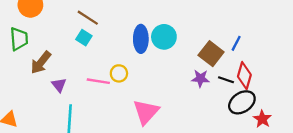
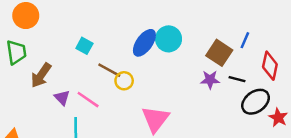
brown line: (88, 18) -> (109, 70), moved
blue ellipse: (141, 39) -> (144, 43), turned 40
red diamond: (244, 76) -> (270, 66), moved
pink line: (98, 81) -> (88, 100), moved, turned 30

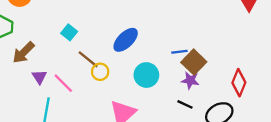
cyan circle: (169, 39) -> (146, 75), moved
blue line: (245, 40) -> (179, 52), moved, turned 49
black line: (237, 79) -> (185, 104), moved
purple star: (210, 80) -> (190, 80), moved

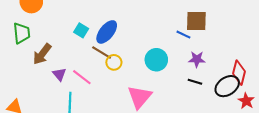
blue ellipse: (126, 40) -> (107, 32), moved
blue line: (179, 52) -> (183, 35), turned 40
brown square: (194, 62) -> (196, 21), moved, turned -35
red diamond: (239, 83) -> (239, 73), moved

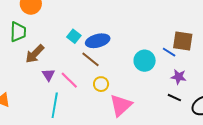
blue ellipse: (107, 32) -> (98, 41), turned 30
cyan circle: (156, 60) -> (145, 61), moved
yellow circle: (114, 62) -> (101, 84), moved

